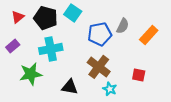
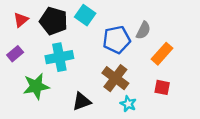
orange rectangle: (149, 35) -> (162, 54), moved
black triangle: (70, 87) -> (82, 101), turned -30

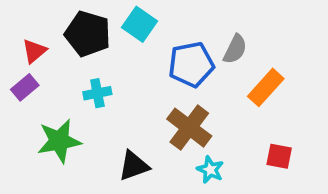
red triangle: (21, 20) -> (34, 51), moved
cyan cross: (59, 57) -> (97, 93), size x0.6
red square: (162, 87) -> (279, 156), moved

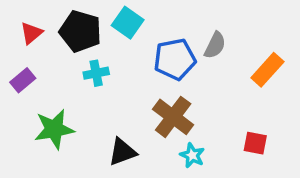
red triangle: (34, 51) -> (31, 33), moved
orange rectangle: (266, 87) -> (267, 70), moved
cyan cross: (97, 93) -> (96, 73), moved

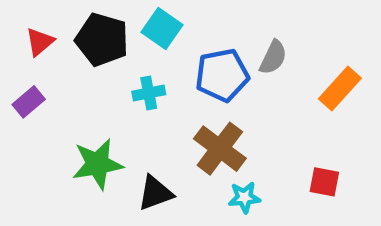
cyan cross: (96, 73) -> (149, 93), moved
green star: (54, 129) -> (98, 164), moved
cyan star: (192, 155) -> (244, 197), turned -30

